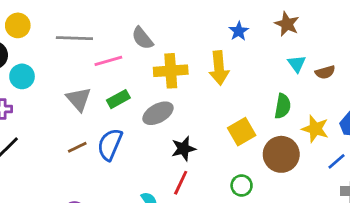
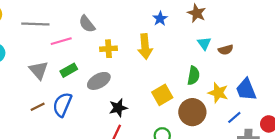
yellow cross: (171, 71) -> (109, 49), size x0.7

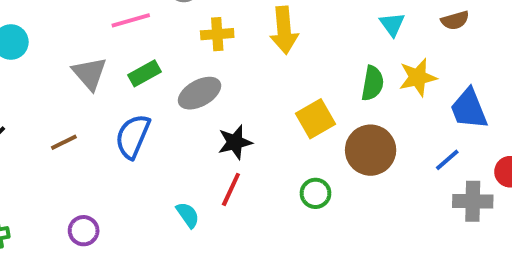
brown semicircle: (226, 50) -> (455, 20), moved
yellow star: (218, 93) -> (418, 77), moved, turned -30
brown line: (38, 107) -> (64, 142), moved

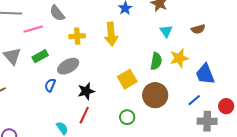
blue semicircle: (133, 136) -> (50, 85), moved, size x0.6

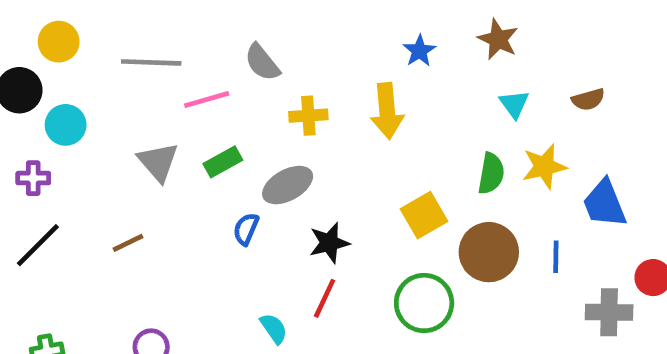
blue line: (194, 100) -> (556, 257), moved, turned -48
green circle: (127, 117) -> (424, 303), size x1.6

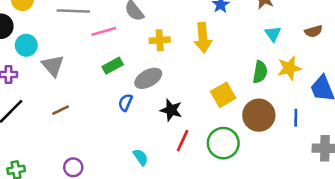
gray triangle: (158, 162) -> (53, 66), moved
black star: (329, 243) -> (171, 110), turned 30
red line: (325, 298) -> (183, 141), moved

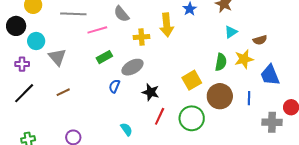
brown semicircle: (313, 31) -> (260, 40), moved
cyan triangle: (273, 34) -> (231, 32), turned 32
yellow arrow: (203, 38) -> (167, 25), moved

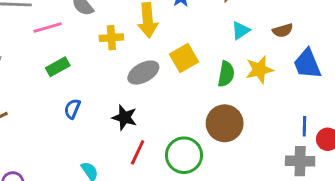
brown semicircle: (260, 40) -> (283, 30), moved
gray ellipse: (132, 67) -> (143, 73), moved
blue trapezoid: (270, 75) -> (307, 64), moved
yellow square: (192, 80) -> (184, 58), moved
blue line: (249, 98) -> (304, 126), moved

